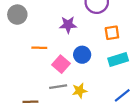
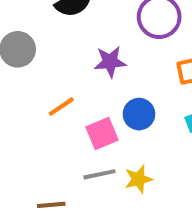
orange line: (39, 48) -> (61, 107), turned -32
pink square: (61, 64) -> (102, 134), turned 30

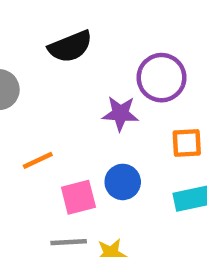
purple star: (110, 62) -> (120, 114), moved

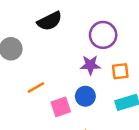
purple star: (120, 114) -> (90, 65), moved

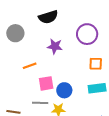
purple star: (90, 65) -> (55, 46), moved
blue circle: (85, 96) -> (64, 90), moved

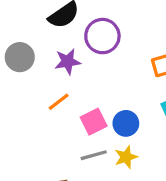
purple circle: (87, 34) -> (102, 36), moved
purple star: (55, 46) -> (68, 62), moved

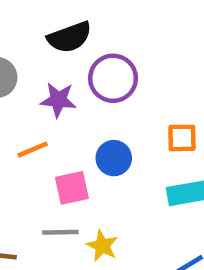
blue circle: (126, 123) -> (114, 158), moved
yellow star: (126, 157) -> (102, 246), turned 30

